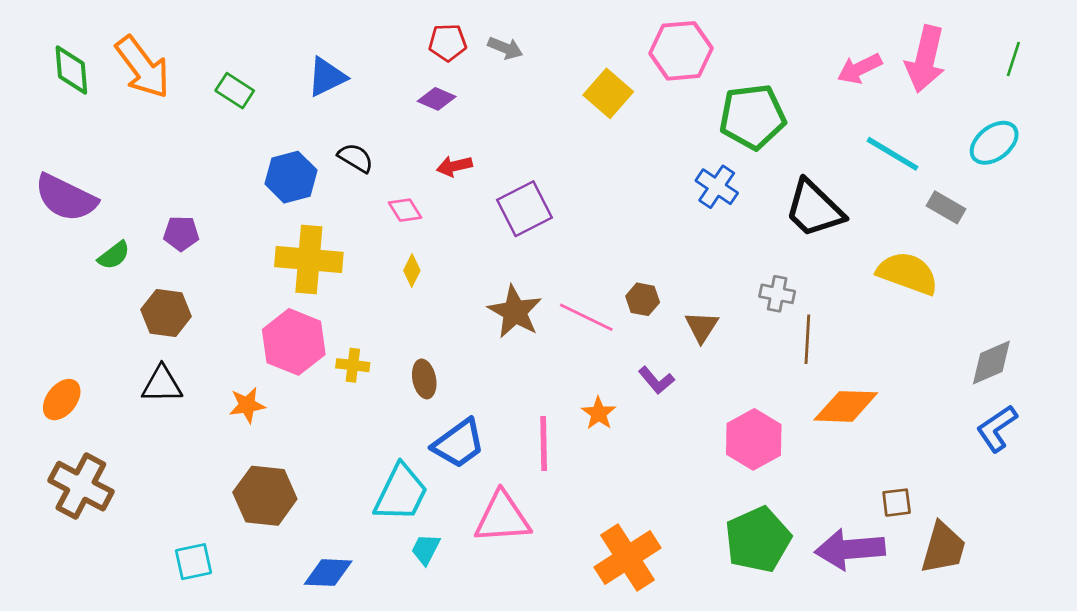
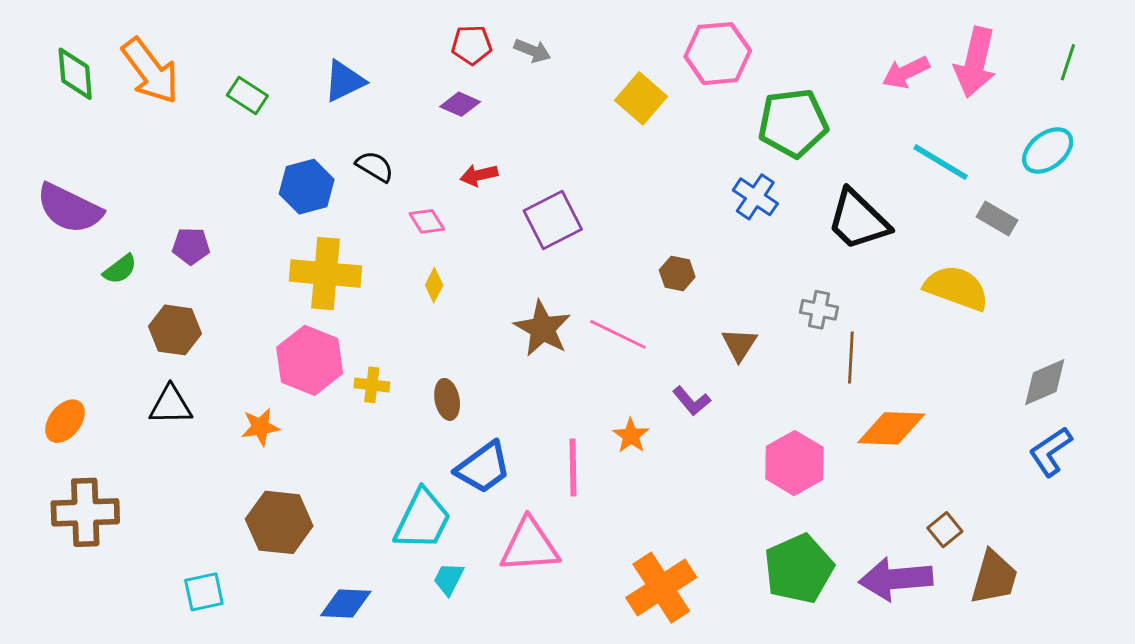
brown hexagon: (643, 299) -> (677, 274), moved
brown cross: (81, 486) -> (85, 512), turned -30
brown square: (897, 503) -> (945, 530), turned -32

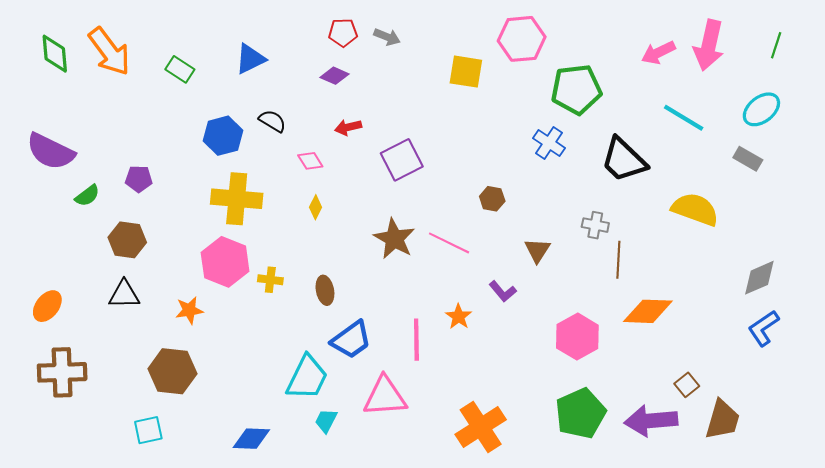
yellow square: (641, 98) -> (466, 72), turned -32
gray rectangle: (997, 219) -> (748, 159), moved
brown hexagon: (279, 522) -> (172, 371), moved

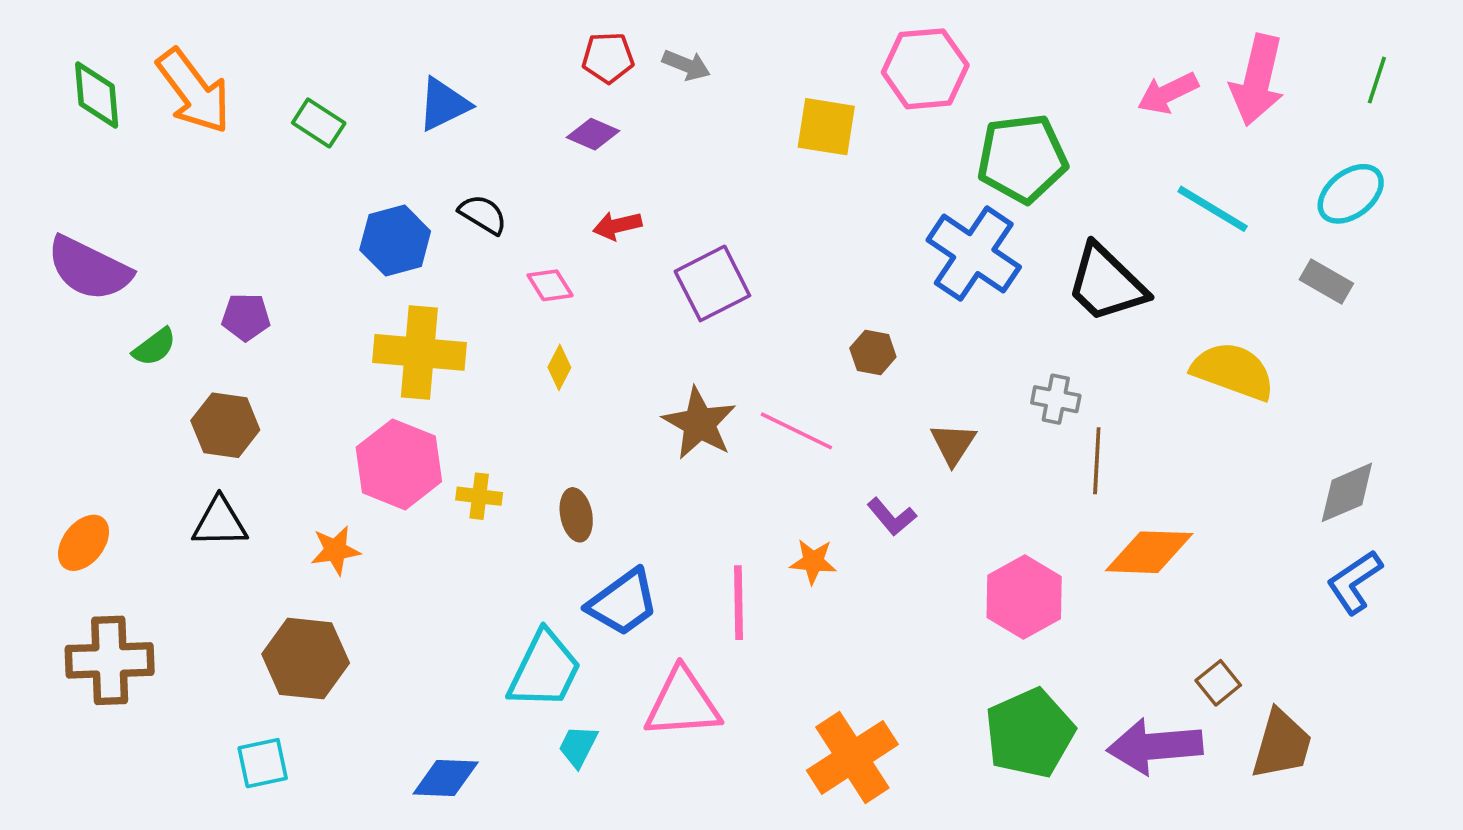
blue cross: (549, 143) -> (974, 254), size x1.6
orange star: (459, 317) -> (813, 561), turned -30

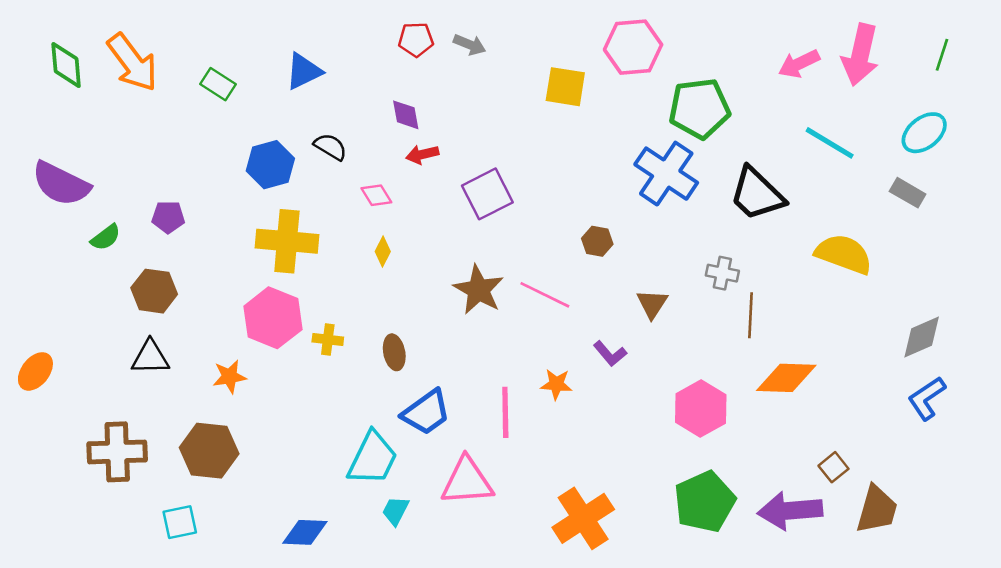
purple diamond: (593, 134) -> (406, 115), moved, turned 56
orange ellipse: (84, 543) -> (35, 371), moved
brown cross: (110, 660) -> (117, 452), moved

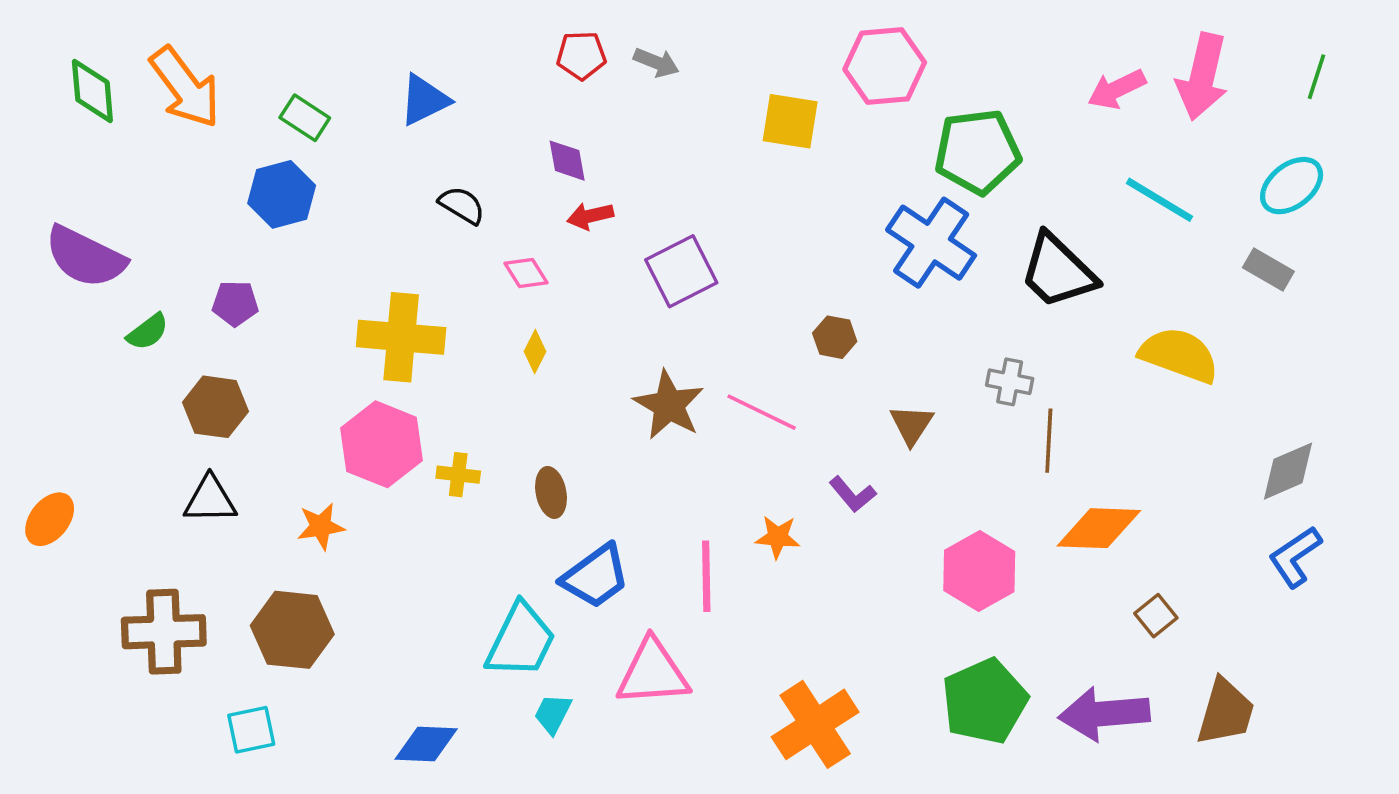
blue hexagon: (270, 165) -> (282, 194), moved
brown square: (833, 467) -> (1156, 616), moved

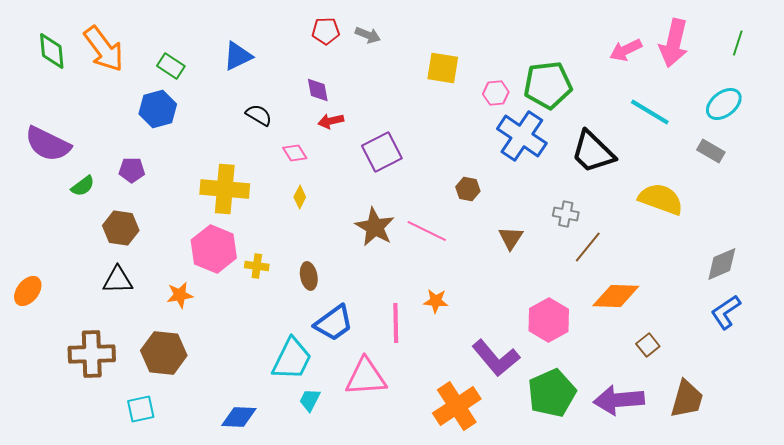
pink hexagon: (885, 66) -> (496, 93), moved, size x0.6
brown line: (1049, 441) -> (588, 247), turned 36
purple L-shape: (853, 494) -> (496, 358), moved, size x1.8

